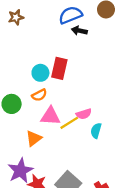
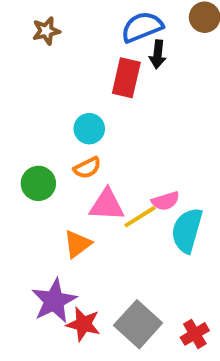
black arrow: (79, 31) -> (158, 54), turned -96
red rectangle: (59, 68) -> (126, 78), moved
cyan semicircle: (96, 131) -> (187, 230), size x1.6

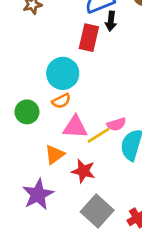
cyan circle: (89, 129) -> (63, 73), size x1.5
red star: (83, 324) -> (83, 171), moved

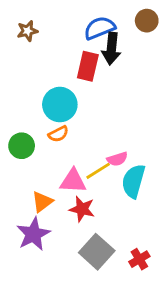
black arrow: (111, 21) -> (111, 49), size x1.5
pink triangle: (75, 127) -> (73, 181), moved
orange triangle: (54, 155) -> (42, 202), moved

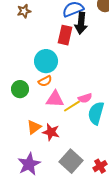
pink triangle: (73, 181) -> (55, 99), moved
red star: (82, 209) -> (51, 132), moved
purple star: (33, 234) -> (29, 164), moved

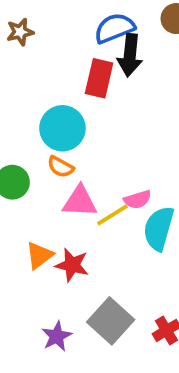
orange semicircle: (45, 81) -> (61, 167), turned 56
purple star: (29, 164) -> (57, 336), moved, size x0.7

